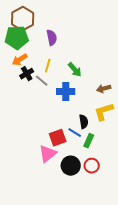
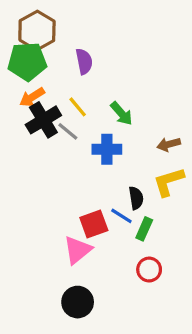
yellow line: (48, 66) -> (78, 107), turned -56
black cross: (27, 74) -> (43, 120), size x1.5
black circle: (71, 166) -> (78, 302), moved

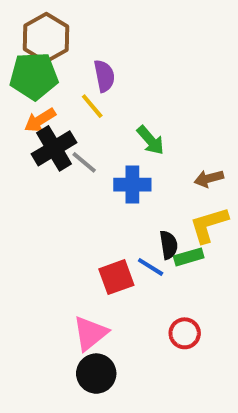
yellow line: (78, 107) -> (92, 106), moved
green rectangle: (144, 229) -> (189, 257), moved, turned 50
pink triangle: (78, 250) -> (90, 333), moved

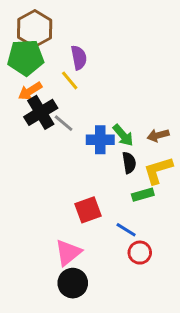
green arrow: (151, 140) -> (123, 135), moved
black semicircle: (169, 245) -> (129, 163), moved
blue line: (151, 267) -> (126, 230), moved

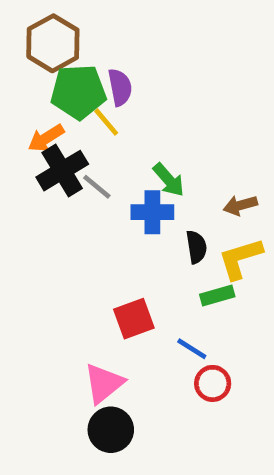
green pentagon: (26, 58) -> (78, 92), moved
green arrow: (123, 135) -> (169, 180), moved

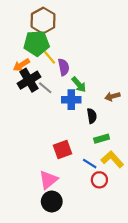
brown hexagon: (53, 43) -> (43, 21), moved
purple semicircle: (120, 87) -> (64, 67), moved
yellow L-shape: (240, 258) -> (112, 159), moved, turned 65

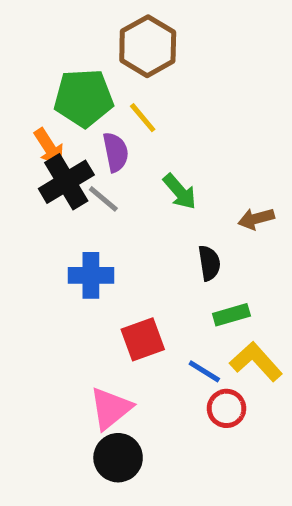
brown hexagon: (43, 21) -> (148, 46), moved
yellow line: (50, 57) -> (143, 118), moved
orange arrow: (21, 65) -> (49, 147), turned -91
purple semicircle: (64, 67) -> (116, 152), moved
blue cross: (71, 100) -> (91, 275), moved

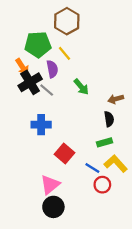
black semicircle: (209, 263) -> (109, 119), moved
red square: (143, 339) -> (65, 154), turned -30

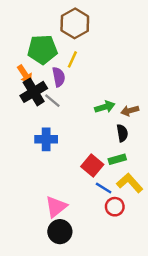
yellow line: (65, 53) -> (72, 59), turned 64
green arrow: (81, 87) -> (105, 107), moved, turned -66
red square: (65, 154) -> (92, 166), moved

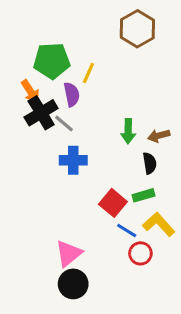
brown hexagon: (75, 23) -> (137, 29), moved
green arrow: (105, 107) -> (128, 131), turned 108
blue cross: (46, 139) -> (73, 160), moved

